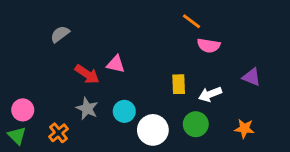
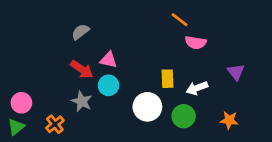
gray semicircle: (60, 34) -> (80, 32), moved
purple triangle: (252, 77) -> (236, 72), turned 30
cyan circle: (124, 111) -> (109, 85), moved
white circle: (153, 130) -> (147, 107), moved
green triangle: (17, 136) -> (16, 127), turned 36

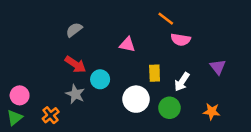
pink triangle: (109, 60) -> (127, 45), moved
white arrow: (197, 88) -> (182, 82), turned -36

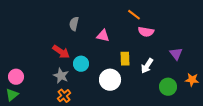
gray semicircle: (74, 30) -> (74, 24), moved, turned -40
green circle: (169, 108) -> (168, 87), moved
orange star: (212, 111) -> (192, 80), moved
orange cross: (51, 115) -> (64, 96), moved

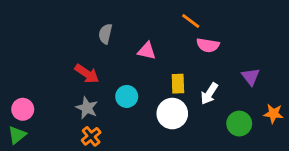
cyan circle: (81, 64) -> (127, 96), moved
white circle: (110, 80) -> (172, 114), moved

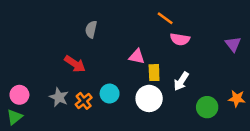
pink triangle: (147, 51) -> (137, 57), moved
purple triangle: (251, 77) -> (233, 44), moved
cyan circle: (127, 96) -> (110, 94), moved
gray star: (87, 108) -> (59, 97), moved
orange cross: (91, 136) -> (84, 101), moved

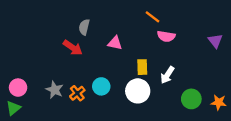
pink triangle: (137, 57) -> (115, 43), moved
red arrow: (75, 64) -> (73, 48), moved
orange star: (237, 98) -> (219, 102), moved

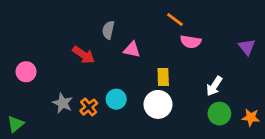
gray semicircle: (84, 27) -> (108, 30), moved
white arrow: (167, 75) -> (214, 86), moved
pink circle: (18, 88) -> (26, 72), moved

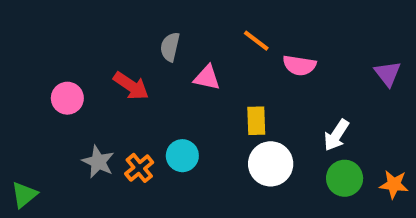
orange line: (175, 19) -> (256, 41), moved
pink circle: (26, 72) -> (67, 98), moved
white circle: (158, 104) -> (271, 164), moved

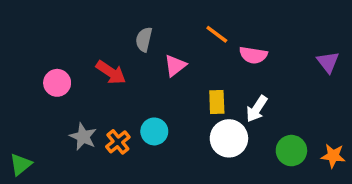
pink triangle: (207, 78) -> (175, 65), turned -50
white arrow: (336, 135) -> (257, 109), moved

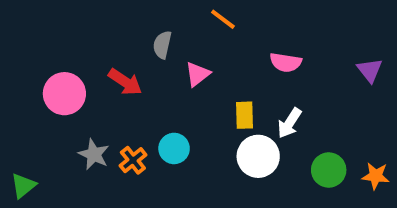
orange line: (217, 34) -> (223, 19), moved
pink circle: (57, 83) -> (64, 94), size x1.4

